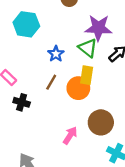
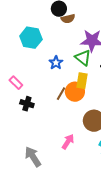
brown line: (51, 82) -> (61, 94), moved
pink arrow: (70, 135) -> (68, 142), moved

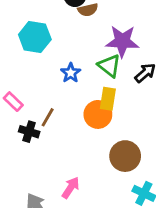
brown line: (61, 94) -> (48, 117), moved
pink arrow: (68, 142) -> (71, 188), moved

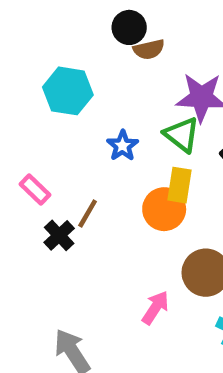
black cross: (29, 132) -> (59, 235), turned 30
pink arrow: (71, 188) -> (155, 308), moved

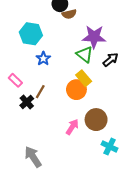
blue star: (123, 146) -> (43, 59), moved
yellow rectangle: (179, 185) -> (84, 78), turned -49
pink arrow: (155, 308) -> (72, 127), moved

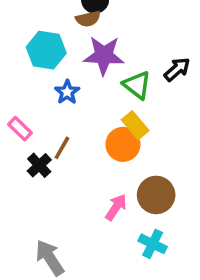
brown semicircle: (69, 14) -> (88, 19), moved
purple star: (94, 37) -> (104, 55), moved
black arrow: (111, 60) -> (177, 69), moved
cyan cross: (110, 146) -> (153, 244), moved

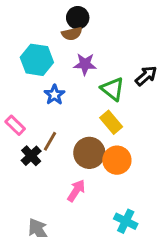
purple star: (104, 55) -> (85, 64), size x0.7
orange circle: (123, 144) -> (117, 160), moved
brown circle: (156, 195) -> (89, 153), moved
pink arrow: (116, 207) -> (76, 191), moved

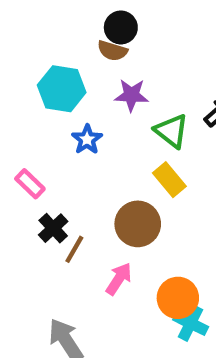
brown semicircle: (72, 34) -> (112, 51), turned 30
brown line: (50, 141) -> (74, 249), moved
orange circle: (117, 160) -> (178, 298), moved

